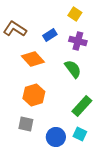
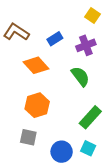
yellow square: (75, 14) -> (93, 15), moved
purple cross: (78, 41) -> (86, 45), turned -36

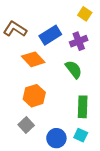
blue rectangle: (55, 39) -> (50, 35), size x1.5
green rectangle: (90, 117) -> (83, 107), turned -40
gray square: (28, 137) -> (26, 125), turned 35

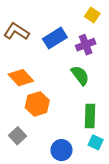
orange diamond: (33, 59) -> (21, 78), moved
gray square: (26, 125) -> (18, 136), moved
cyan square: (81, 135) -> (96, 142), moved

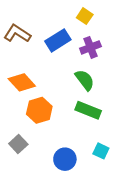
yellow square: (92, 15) -> (85, 16), moved
green rectangle: (90, 116) -> (88, 110), moved, turned -70

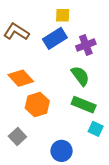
yellow square: (85, 16) -> (63, 15), moved, turned -32
cyan square: (101, 151) -> (96, 129), moved

